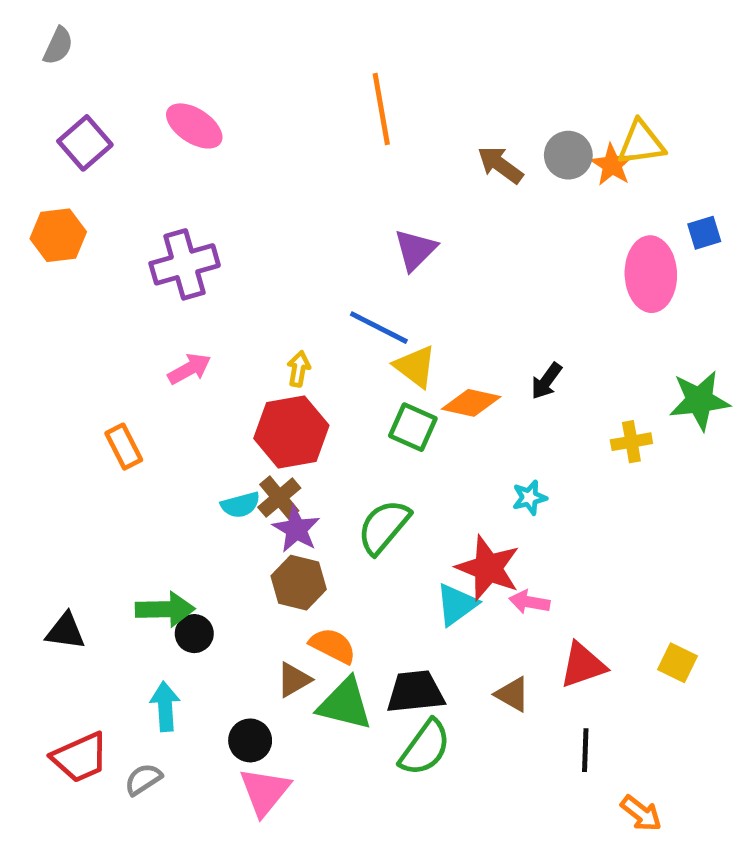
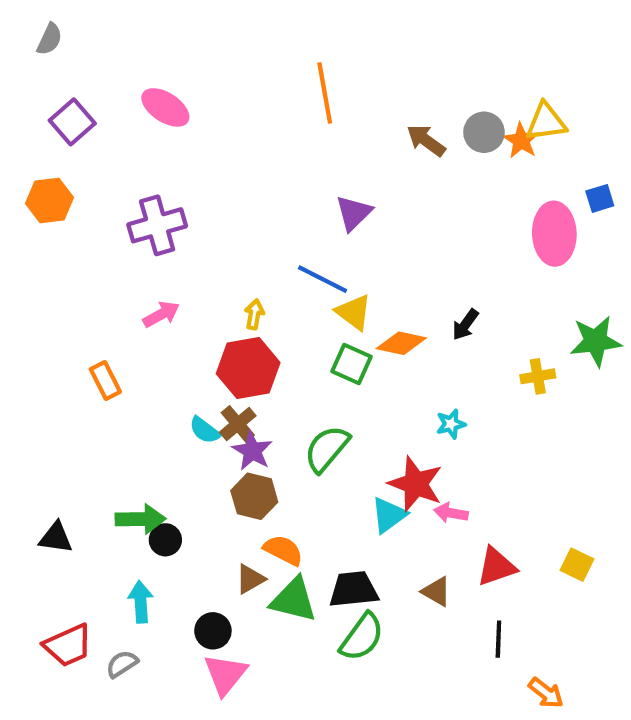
cyan semicircle: (240, 505) -> (205, 430), turned 52

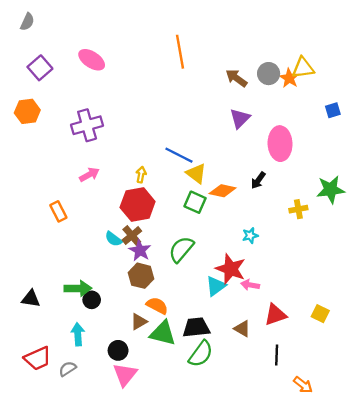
purple triangle: (354, 213) -> (240, 118), moved
pink ellipse: (554, 234) -> (280, 144), moved

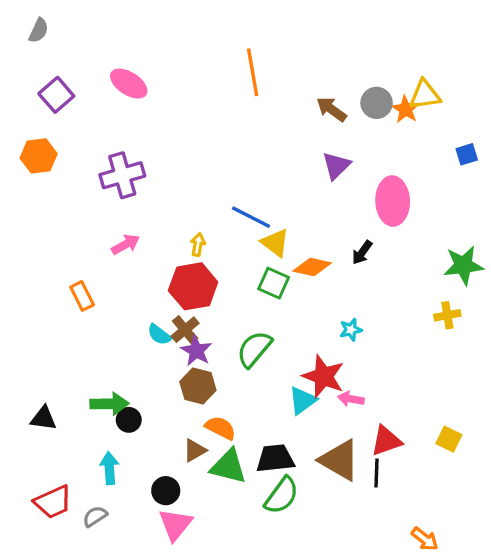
yellow cross: (298, 209) -> (447, 315), moved
brown triangle: (242, 329) -> (340, 460), size x1.8
black line: (277, 355) -> (377, 473), moved

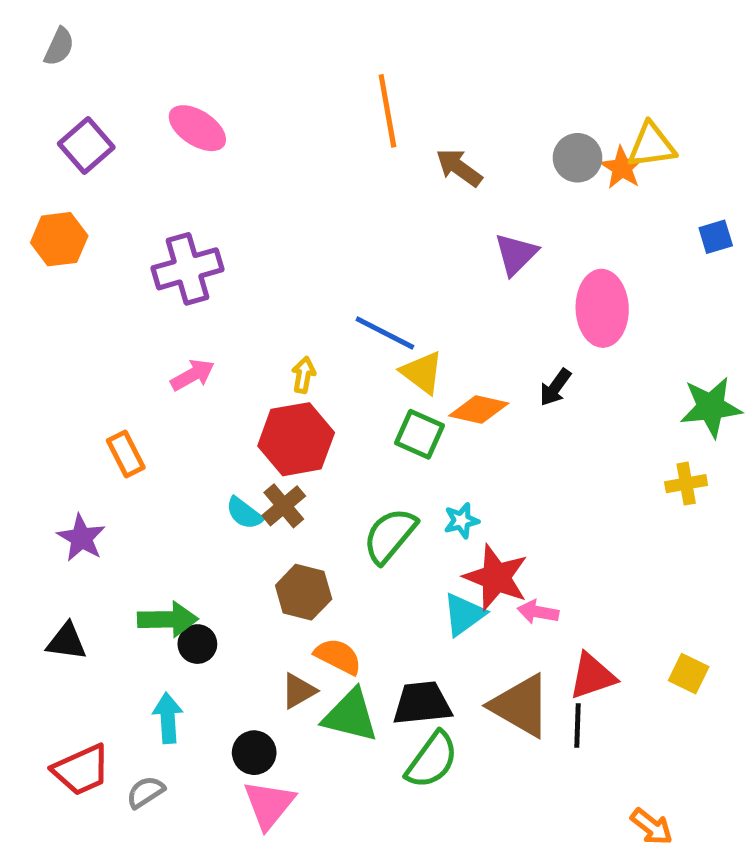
brown arrow: (331, 109) -> (459, 168), moved
cyan star: (351, 330) -> (461, 521), moved
purple star: (196, 351) -> (81, 538), moved

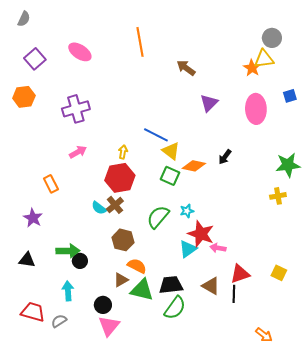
orange line: (387, 111) -> (140, 42), moved
gray circle: (577, 158) -> (272, 38), moved
pink ellipse: (602, 308) -> (256, 109), moved
brown triangle: (521, 706) -> (211, 286), size x0.7
red trapezoid: (81, 770) -> (33, 312), turned -140

